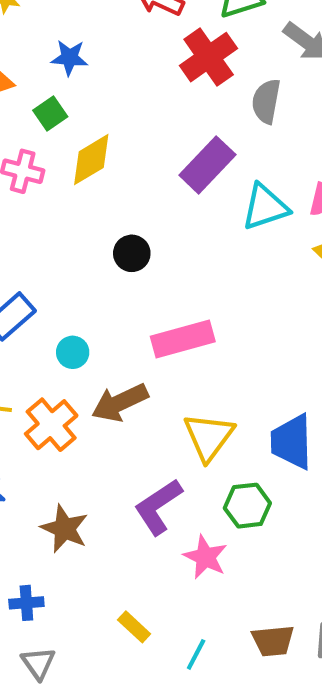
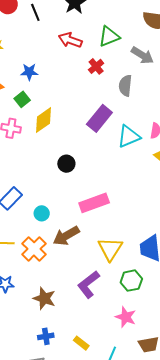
red cross: (209, 57) -> (96, 66), size x0.6
pink star: (205, 557) -> (126, 317), moved
blue cross: (26, 603) -> (46, 336), moved

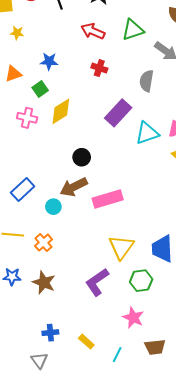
red cross: (96, 66) -> (99, 68), moved, turned -35
brown arrow: (66, 236) -> (74, 187), moved
orange cross: (34, 249) -> (43, 243), size x0.7
brown star: (44, 298) -> (44, 282), moved

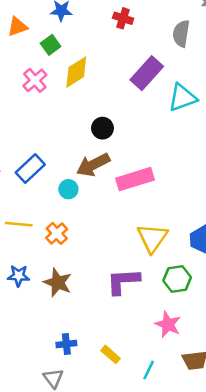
pink cross: (27, 118) -> (35, 80), turned 36
purple L-shape: (97, 282) -> (123, 281), turned 32

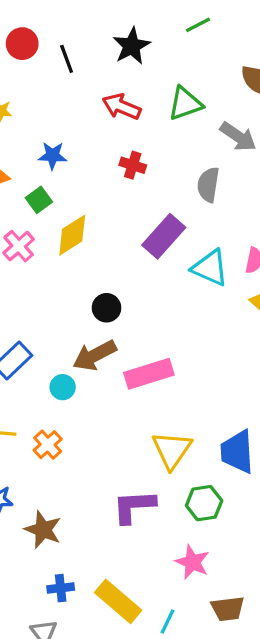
cyan triangle: (182, 98) -> (210, 268), turned 44
brown star: (58, 283) -> (43, 530), moved
yellow rectangle: (111, 354) -> (118, 601), size x1.8

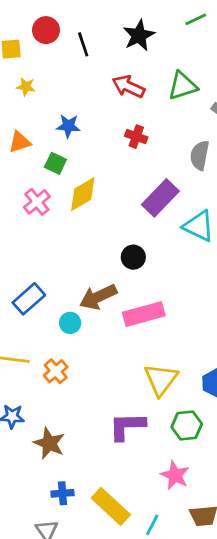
green square: (39, 200) -> (55, 163), turned -30
black circle: (107, 308) -> (133, 257), moved

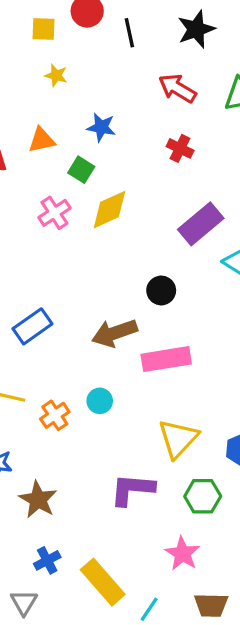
cyan circle: (70, 323) -> (100, 401), moved
blue cross: (62, 493) -> (47, 560), turned -30

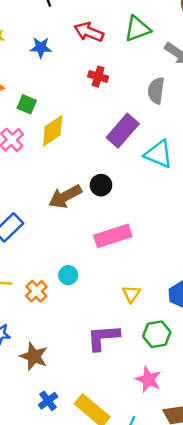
blue star: (101, 127) -> (41, 48), moved
brown arrow: (115, 333) -> (65, 196), moved
yellow triangle: (178, 439) -> (131, 294), size x0.6

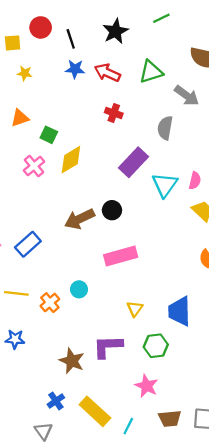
blue star: (41, 48) -> (75, 69), moved
cyan triangle: (159, 154) -> (165, 185), turned 40
brown star: (34, 356) -> (72, 361), moved

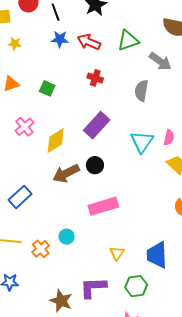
green square: (49, 135) -> (47, 88), moved
yellow diamond: (71, 160) -> (56, 140), moved
purple rectangle: (134, 162) -> (97, 125), moved

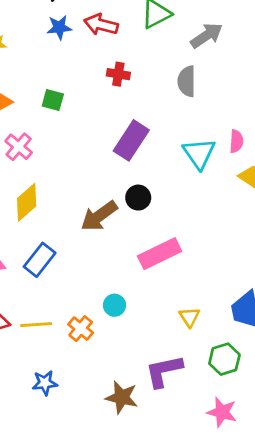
gray arrow: (160, 61) -> (206, 36), turned -60
pink cross: (24, 127) -> (19, 147), moved
yellow diamond: (56, 140) -> (27, 202), moved

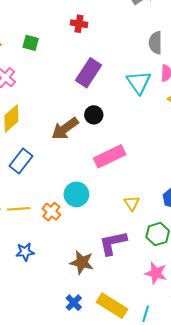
gray semicircle: (187, 81) -> (155, 43), moved
cyan circle: (115, 305) -> (76, 194), size x1.5

